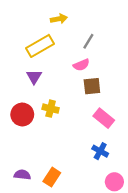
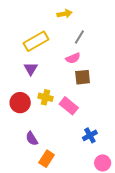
yellow arrow: (59, 19) -> (65, 14), moved
pink rectangle: (104, 118) -> (69, 106), moved
blue cross: (100, 151) -> (90, 135), turned 32
purple semicircle: (22, 175) -> (32, 139), moved, turned -128

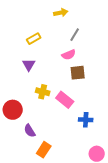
yellow rectangle: (36, 41) -> (34, 39), size x0.6
red circle: (20, 103) -> (13, 110), moved
blue cross: (90, 135) -> (86, 120), moved, turned 32

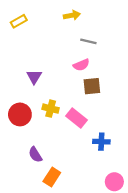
gray line: (75, 35) -> (88, 41), turned 72
yellow rectangle: (34, 39) -> (19, 21), moved
red circle: (13, 110) -> (20, 114), moved

